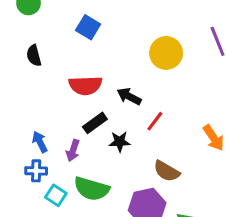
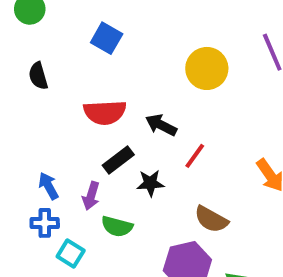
green semicircle: (92, 189) -> (117, 226), moved, size x0.7

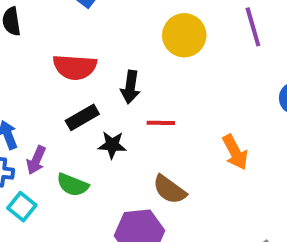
black arrow: (161, 125) -> (130, 87), turned -116
red line: (195, 156) -> (161, 123), turned 48
purple arrow: (91, 196) -> (36, 160), moved

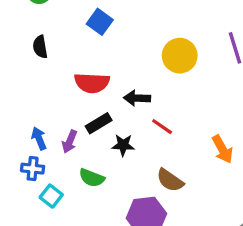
black arrow: (130, 87) -> (137, 98), turned 85
red line: (161, 123) -> (162, 127), turned 35
purple arrow: (36, 160) -> (70, 142), moved

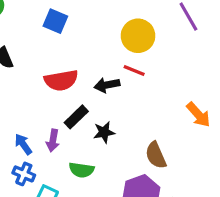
red line: (162, 127) -> (134, 71), moved
blue cross: (33, 169) -> (24, 174), turned 30
brown semicircle: (170, 180) -> (156, 155), turned 44

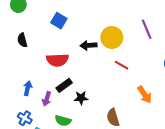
red line: (134, 71) -> (122, 65), moved
black arrow: (107, 85) -> (88, 45), moved
blue arrow: (23, 144) -> (28, 88), moved, turned 40

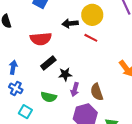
red line: (122, 65) -> (91, 38), moved
purple arrow: (47, 99) -> (75, 90), moved
blue cross: (25, 118) -> (16, 88), moved

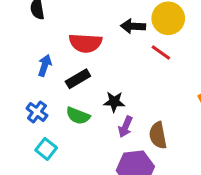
black rectangle: (48, 63) -> (78, 79), moved
blue arrow: (13, 67) -> (45, 65), moved
green semicircle: (49, 97) -> (78, 116), moved

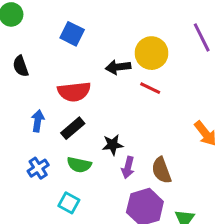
blue cross: (37, 112) -> (38, 168), turned 30
cyan square: (46, 149) -> (69, 203), moved

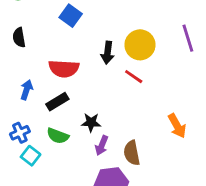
black arrow: (118, 67) -> (108, 53), turned -85
cyan square: (69, 203) -> (31, 156), moved

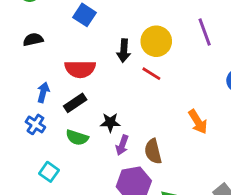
black semicircle: (19, 37) -> (33, 40), turned 90
blue cross: (20, 133) -> (35, 124), moved, turned -30
cyan square: (31, 156) -> (49, 172), moved

